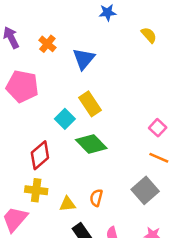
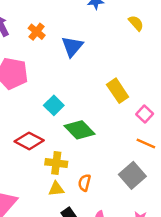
yellow rectangle: (90, 104) -> (118, 91), moved
red diamond: (40, 155) -> (29, 141), turned 68
yellow cross: (36, 190) -> (56, 163), moved

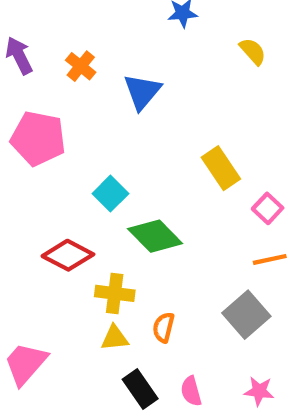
orange line: (146, 143) -> (270, 259), turned -36

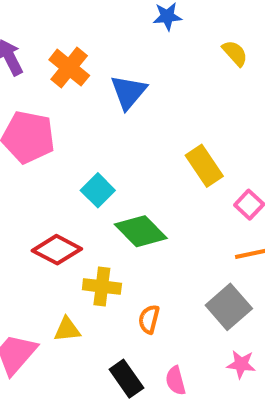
orange cross: (81, 66) -> (69, 68), size x1.4
yellow triangle: (115, 338) -> (67, 329), moved
pink star: (259, 391) -> (241, 364), moved

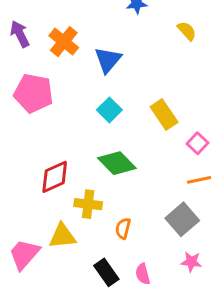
cyan square: (98, 190) -> (109, 110), moved
red diamond: (57, 250) -> (55, 177), turned -52
yellow triangle: (67, 329) -> (62, 236), size x1.4

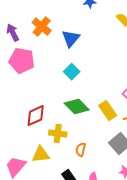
purple arrow: (20, 34) -> (13, 33), moved
yellow rectangle: (164, 114) -> (108, 111), moved

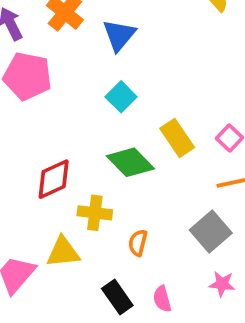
yellow rectangle: (108, 111) -> (177, 138), moved

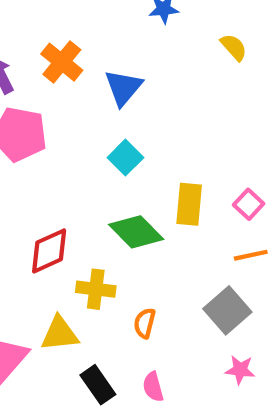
yellow rectangle: (177, 138) -> (189, 204), turned 39
black rectangle: (117, 297) -> (98, 385), moved
pink semicircle: (162, 299) -> (153, 387), moved

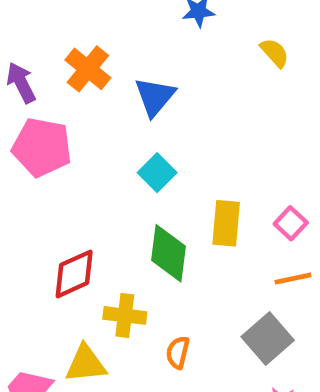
green diamond: (136, 232) -> (169, 253), turned 52

